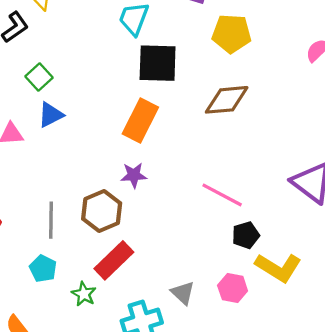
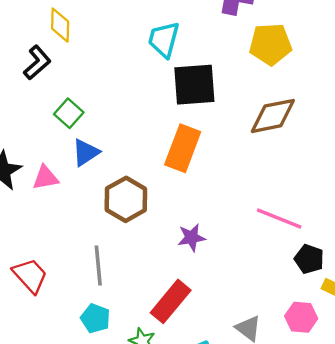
purple star: (134, 175) -> (191, 237), moved
brown hexagon: (102, 211) -> (126, 199), moved
black pentagon: (246, 235) -> (309, 259), turned -30

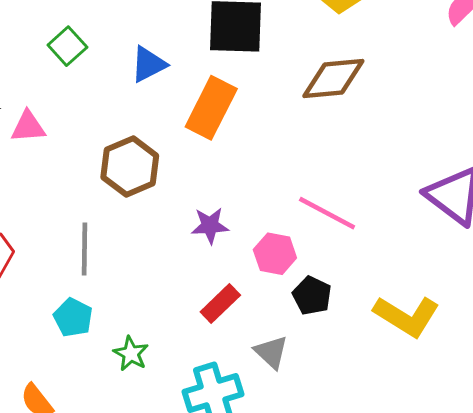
blue triangle: (86, 152) -> (148, 64), moved
black pentagon: (309, 259) -> (312, 296), moved
red rectangle: (171, 301) -> (220, 304), moved, size x0.7
pink hexagon: (301, 317) -> (275, 254), moved

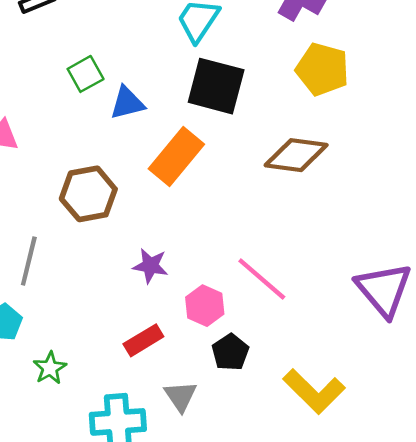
green square: (67, 46) -> (86, 74), moved

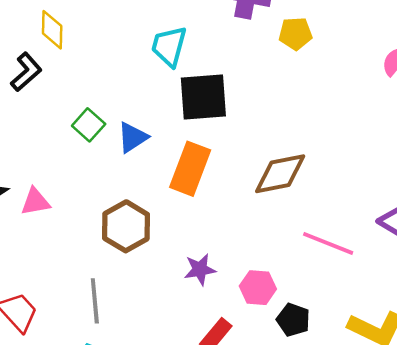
yellow pentagon: (322, 69) -> (295, 34), moved, size x0.7
brown diamond: (296, 155) -> (280, 174), moved
pink line: (262, 279) -> (328, 243), moved

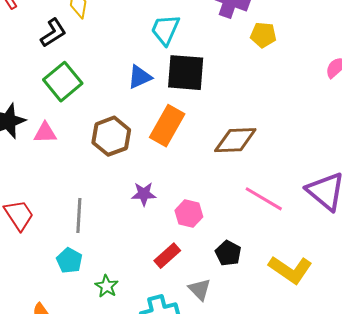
green square: (89, 125) -> (63, 82), moved, size x1.5
blue triangle: (133, 137) -> (140, 77), moved
brown hexagon: (126, 226) -> (111, 136), moved
purple star: (200, 269) -> (144, 194), moved
pink hexagon: (258, 288) -> (189, 214), moved

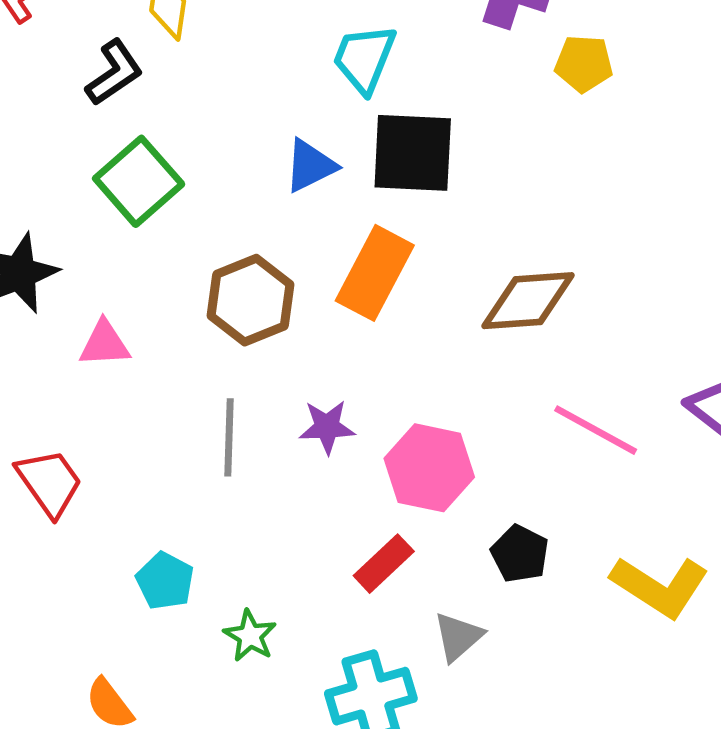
pink triangle: (45, 133) -> (104, 344), moved
pink hexagon: (189, 214) -> (429, 468), size x1.4
gray line: (79, 215) -> (229, 437), moved
gray triangle: (200, 289) -> (458, 637), turned 35

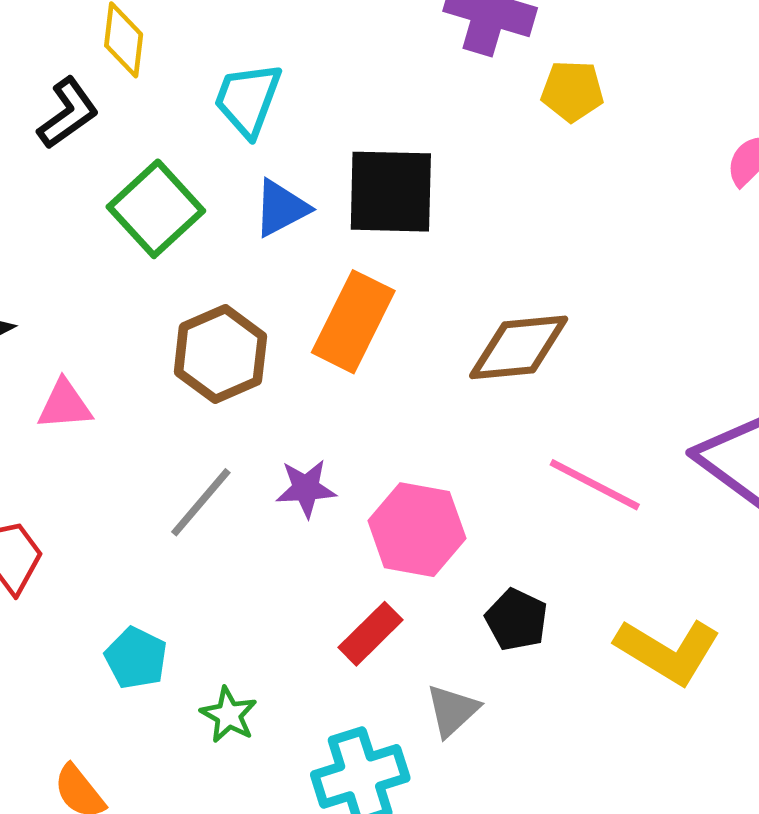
cyan trapezoid: (364, 59) -> (248, 99), moved
green square: (139, 181) -> (156, 209), moved
gray line: (229, 437) -> (201, 502), turned 40

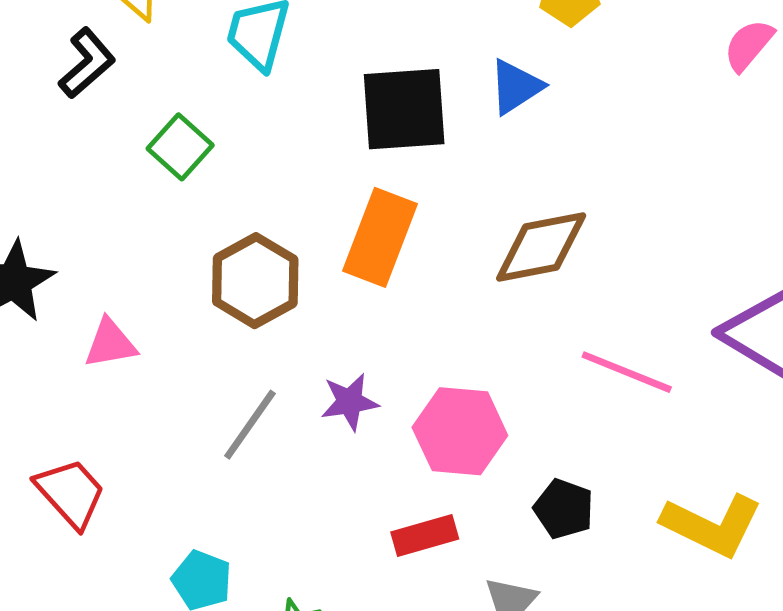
blue triangle: (281, 208) -> (516, 87), moved
green square: (156, 209) -> (180, 147), size x0.7
red rectangle: (370, 634) -> (425, 536), turned 34

